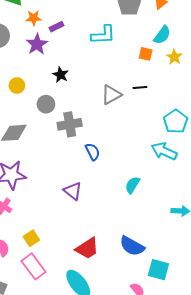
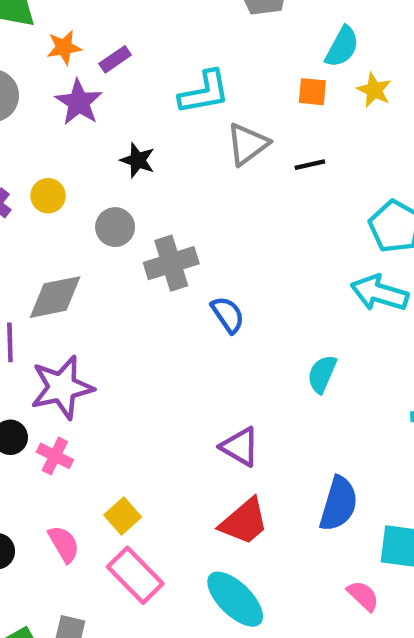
cyan L-shape: (103, 35) -> (204, 92), moved
gray triangle: (111, 95) -> (248, 144), moved
purple triangle: (73, 191) -> (240, 447), moved
blue semicircle: (132, 246) -> (339, 504), turned -95

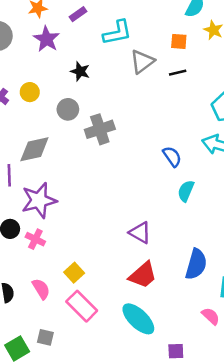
purple rectangle: (115, 59) -> (78, 14), moved
orange square: (312, 92) -> (179, 41), moved
blue semicircle: (228, 315) -> (172, 157), moved

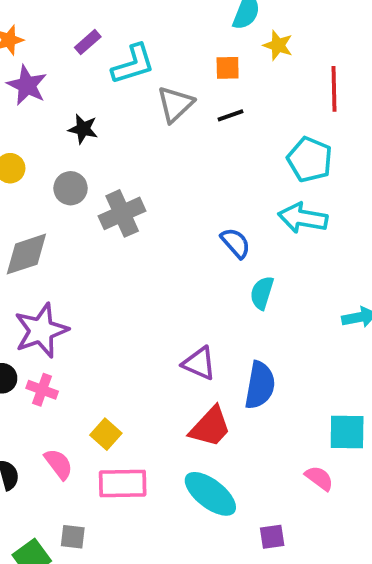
purple rectangle: (78, 14) -> (88, 42), moved
blue semicircle: (196, 264) -> (260, 385), moved
pink rectangle: (82, 306) -> (123, 484), turned -40

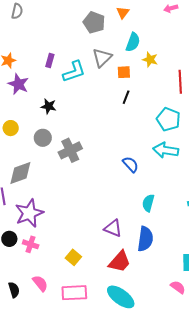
purple rectangle: (88, 42) -> (50, 60), turned -32
gray triangle: (175, 104) -> (102, 58), moved
black line: (231, 115) -> (126, 97), turned -48
cyan semicircle: (262, 293) -> (148, 203), moved
yellow square: (106, 434) -> (73, 257), moved

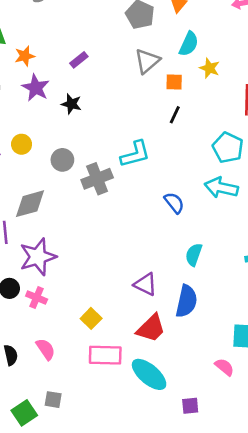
purple rectangle: (50, 60) -> (79, 60), turned 32
cyan L-shape: (74, 72) -> (135, 154), moved
black star: (49, 106) -> (71, 104), moved
pink rectangle: (74, 293) -> (105, 355), moved

